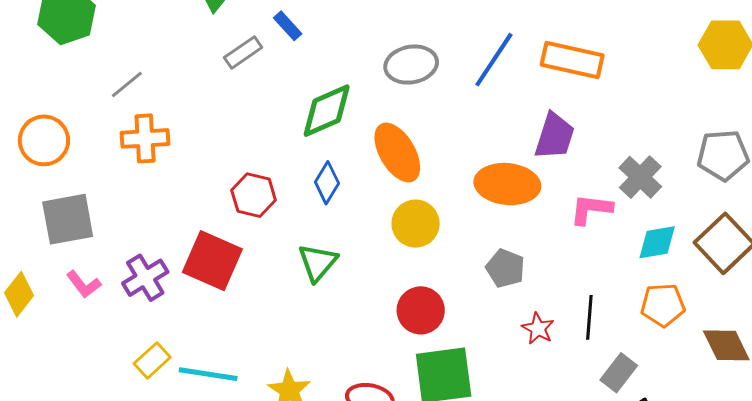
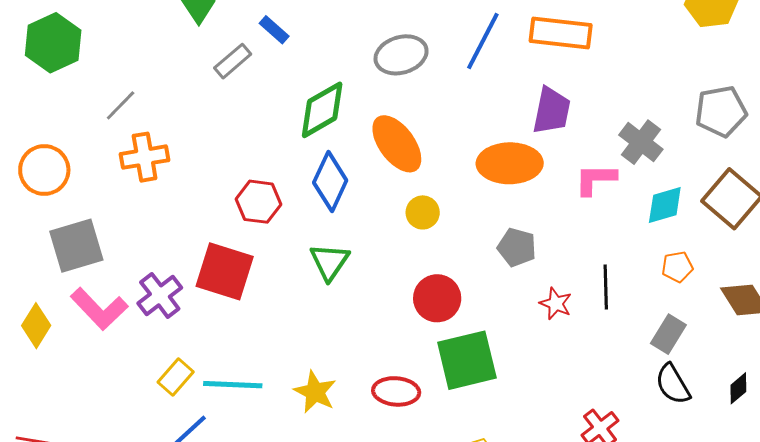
blue diamond: (327, 183) -> (330, 181), size x1.4
yellow circle: (416, 224) -> (423, 212), size x0.7
pink L-shape: (84, 284) -> (99, 309), size x1.6
orange pentagon: (663, 305) -> (677, 267), size x0.7
gray rectangle: (619, 373) -> (668, 334), moved

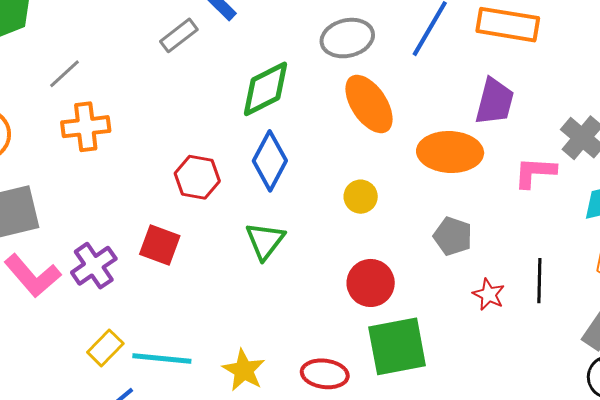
orange ellipse: (397, 144) -> (369, 104), moved
red square: (225, 271) -> (160, 245), size x0.7

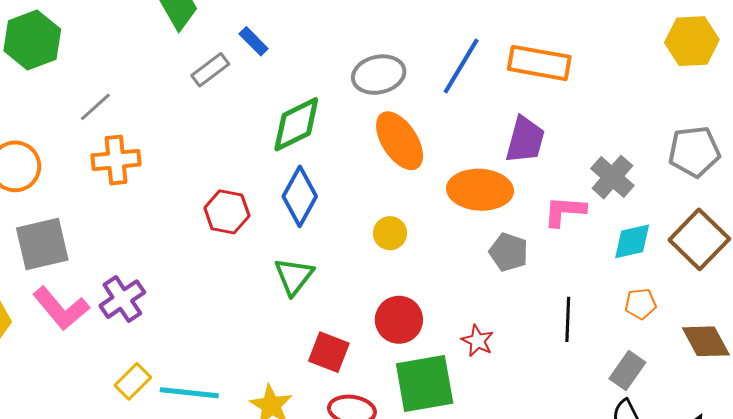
gray pentagon: (453, 236) -> (509, 252), moved
red square: (160, 245) -> (329, 352), moved
red star: (489, 294) -> (478, 341), moved

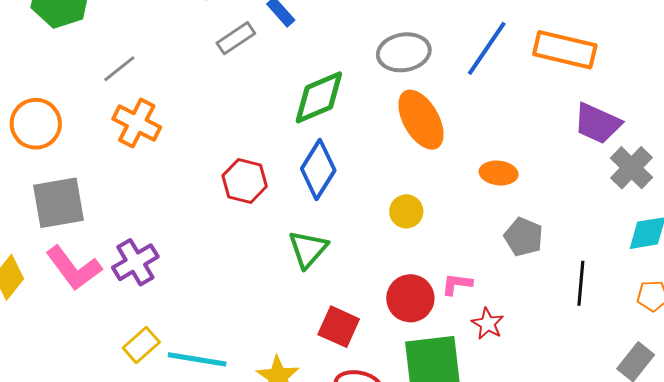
purple trapezoid: (525, 140) -> (597, 123), moved, turned 96
orange cross: (116, 160) -> (137, 123), turned 30
orange ellipse: (480, 190) -> (499, 173), size x0.6
pink L-shape: (565, 211) -> (457, 284), moved, size x0.7
black line: (568, 319) -> (581, 283), moved

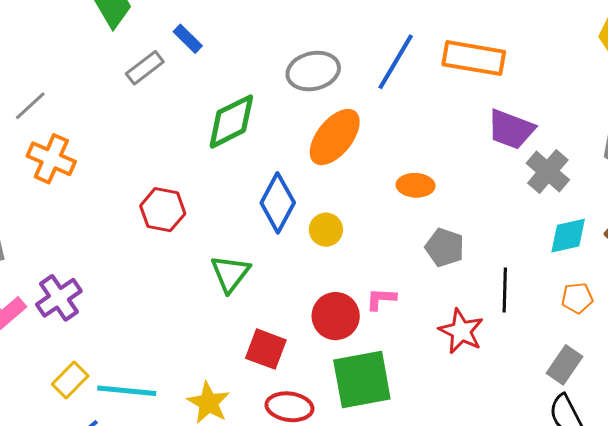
orange ellipse: (421, 120) -> (335, 137), turned 72
blue diamond: (318, 169) -> (278, 203), moved
red star: (488, 324) -> (461, 331), moved, size x1.4

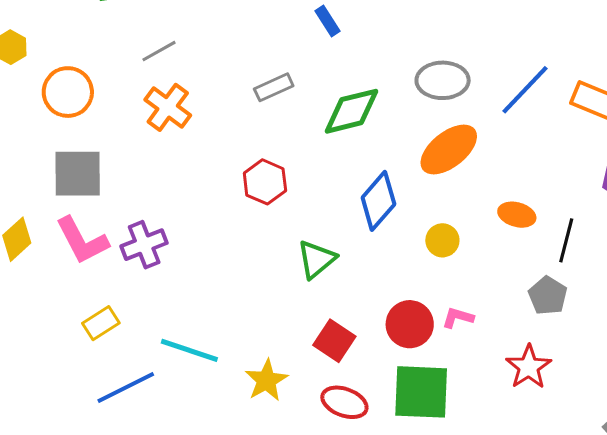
gray rectangle: (145, 68) -> (274, 87), moved
yellow circle: (326, 230) -> (442, 240), moved
gray pentagon: (445, 247) -> (548, 296), moved
black line: (505, 290) -> (566, 240), moved
yellow rectangle: (70, 380) -> (101, 323), moved

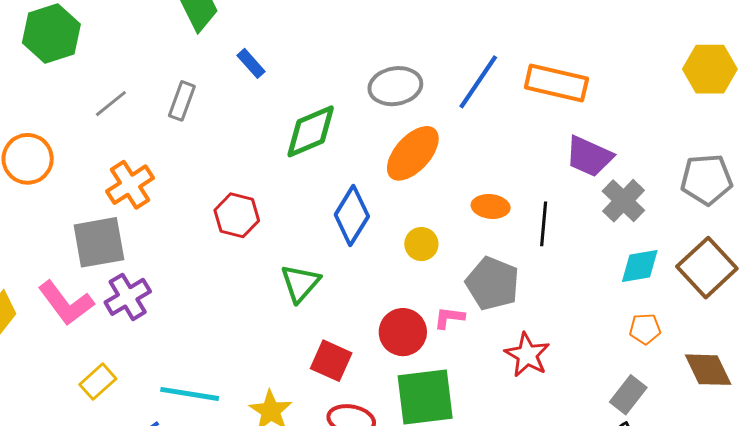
blue rectangle: (328, 21) -> (251, 63), moved
gray rectangle: (274, 87) -> (182, 101), moved, turned -36
orange cross: (168, 107) -> (130, 185), moved, turned 30
gray square: (78, 174) -> (99, 242), moved
gray pentagon: (548, 296) -> (492, 283), moved, size x1.4

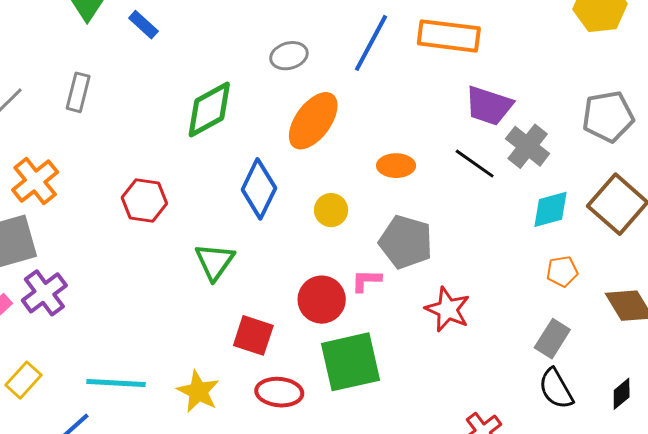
blue rectangle: (251, 63) -> (143, 25), moved
gray ellipse: (395, 86) -> (289, 56), size x0.7
black line: (544, 224) -> (475, 164), moved, turned -54

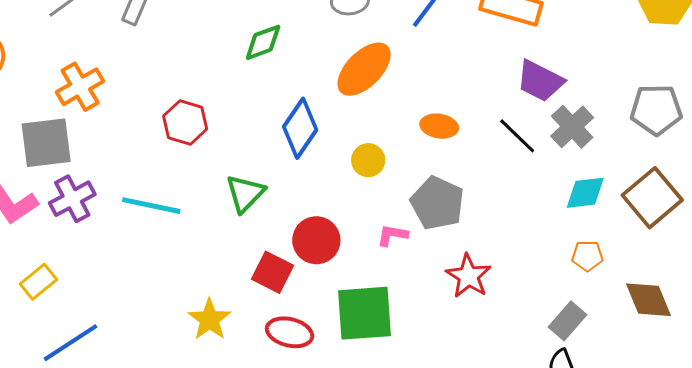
green diamond: (209, 110) -> (263, 42), size x0.7
red circle: (322, 300) -> (316, 240), moved
cyan line: (116, 383) -> (151, 206), moved

